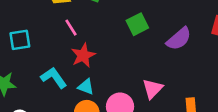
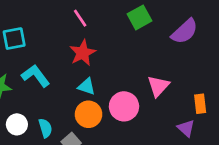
pink line: (71, 28) -> (80, 18), moved
cyan L-shape: (54, 78) -> (36, 76), moved

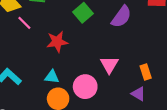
pink line: (80, 18) -> (24, 23), moved
red star: (83, 53) -> (57, 42), moved, turned 30

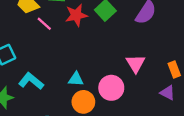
red star: (57, 42) -> (76, 15), moved

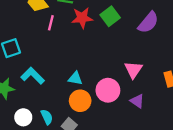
pink line: (44, 24) -> (51, 23), turned 56
purple triangle: (168, 93) -> (137, 101), moved

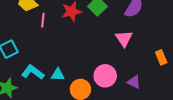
pink triangle: (133, 70) -> (124, 39), moved
cyan triangle: (75, 78) -> (58, 75), moved

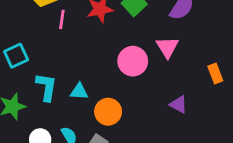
cyan L-shape: (33, 72) -> (46, 87), turned 60
pink circle: (105, 76) -> (133, 61), moved

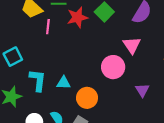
pink circle: (133, 61) -> (113, 67), moved
purple triangle: (179, 105) -> (142, 90), turned 32

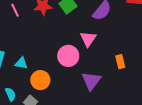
pink line: (48, 27) -> (15, 10), turned -40
purple triangle: (142, 90) -> (91, 81), size x1.5

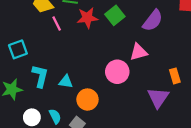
pink triangle: (88, 39) -> (139, 52), turned 42
purple triangle: (91, 81) -> (158, 98), moved

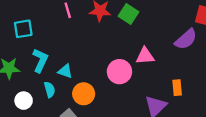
green square: (115, 15) -> (128, 14), turned -30
purple semicircle: (153, 21) -> (186, 39), moved
cyan semicircle: (55, 116) -> (50, 90), moved

